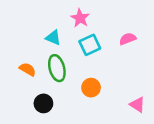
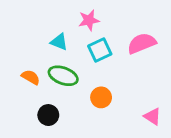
pink star: (80, 18) -> (89, 20), turned 30
pink semicircle: (128, 39) -> (142, 43), size x1.5
green ellipse: (57, 68) -> (63, 76), turned -55

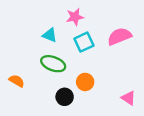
orange semicircle: (31, 77) -> (17, 81), moved
black circle: (48, 115) -> (65, 97), moved

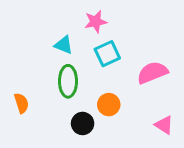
pink semicircle: (119, 36) -> (152, 73), moved
green ellipse: (53, 64) -> (68, 81), turned 70
orange semicircle: (17, 81) -> (21, 103), turned 42

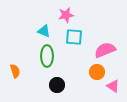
cyan square: (107, 54) -> (74, 37), turned 30
orange circle: (109, 105) -> (97, 72), moved

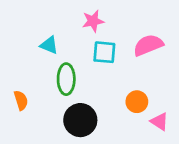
cyan triangle: (44, 31) -> (49, 45), moved
pink semicircle: (105, 50) -> (148, 45), moved
black circle: (57, 85) -> (80, 120), size x1.5

